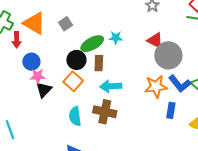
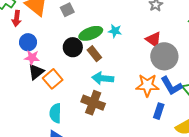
brown rectangle: (99, 63) -> (94, 54), turned -49
orange square: (73, 81) -> (53, 79), moved
cyan semicircle: (75, 116) -> (55, 113), moved

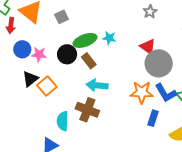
pink star: (32, 58) -> (39, 54), moved
cyan semicircle: (55, 113) -> (63, 121), moved

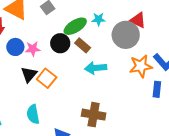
gray circle: (159, 63) -> (126, 35), moved
brown cross: (87, 110) -> (94, 115), moved
cyan semicircle: (63, 121) -> (33, 114), moved

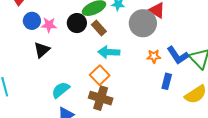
orange star: (141, 66) -> (154, 56), size x0.6
orange square: (47, 78) -> (100, 75), moved
cyan semicircle: (33, 114) -> (61, 90), moved, turned 54

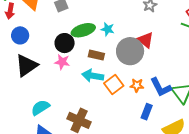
pink star: (49, 25) -> (62, 62), moved
brown rectangle: (99, 28) -> (96, 55), moved, turned -42
black triangle: (42, 50) -> (26, 65), size x1.4
orange square: (100, 75) -> (114, 84), moved

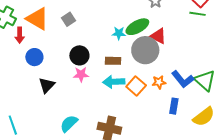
green ellipse: (83, 30) -> (137, 27), moved
black triangle: (26, 65) -> (47, 85), size x0.7

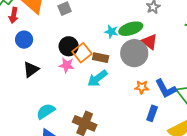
cyan arrow: (114, 82) -> (97, 78), turned -45
orange square: (136, 86) -> (82, 53), moved

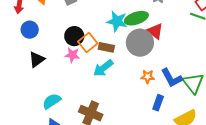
cyan star: (111, 32) -> (117, 21), size x1.5

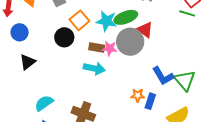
orange square: (88, 42) -> (79, 20), moved
pink star: (72, 55) -> (110, 48), moved
cyan arrow: (103, 68) -> (94, 68), turned -130
orange star: (148, 77) -> (138, 95), moved

